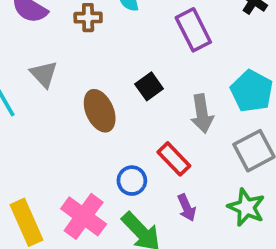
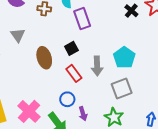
purple rectangle: (193, 30) -> (82, 19), moved
red rectangle: (174, 159) -> (74, 73), moved
blue circle: (132, 181) -> (67, 99), moved

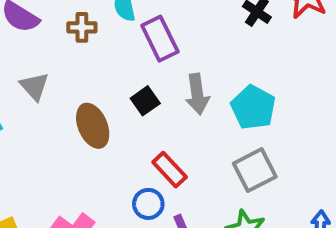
gray arrow: (97, 66) -> (197, 94), moved
red rectangle: (74, 73) -> (170, 170), moved

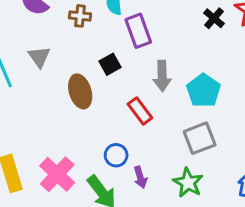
black square: (145, 101) -> (110, 64), moved
red rectangle: (170, 170) -> (140, 111), moved

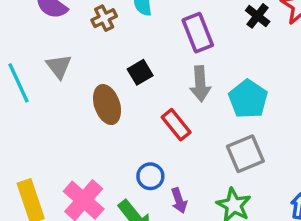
brown cross: (80, 16) -> (104, 18), turned -30
purple rectangle: (138, 31) -> (198, 33), moved

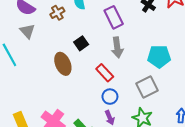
gray triangle: (59, 66) -> (27, 31), moved
cyan pentagon: (248, 99) -> (159, 56), moved, turned -30
blue circle: (150, 176) -> (110, 97), moved

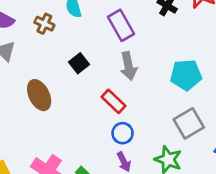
brown cross: (57, 13) -> (44, 24), turned -32
brown ellipse: (63, 64) -> (39, 95), moved
gray square: (147, 87) -> (189, 123), moved

